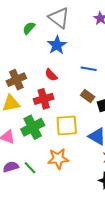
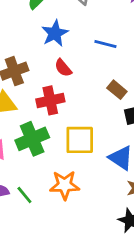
blue star: (57, 45) -> (55, 33), moved
blue line: (89, 69) -> (105, 44), moved
brown rectangle: (88, 96) -> (117, 90), moved

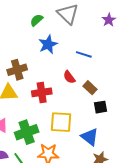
red semicircle: (63, 68) -> (69, 77), moved
green cross: (32, 139) -> (27, 132), moved

